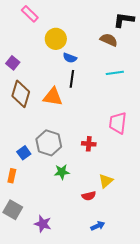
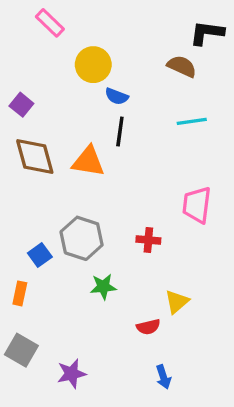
brown diamond: (21, 94) -> (35, 156), turned -32
purple star: (43, 224) -> (72, 374), turned -30
blue arrow: (98, 226) -> (163, 377), turned 96

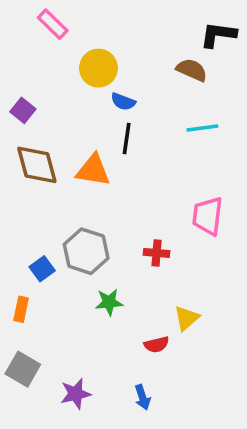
blue arrow: (163, 377) -> (142, 397), moved

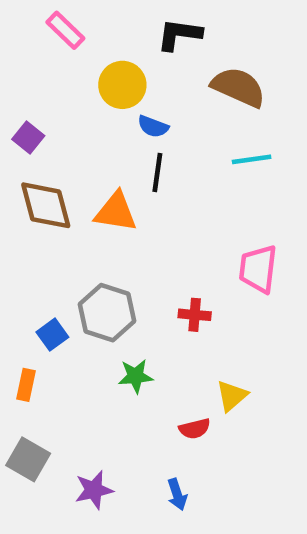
black L-shape: (218, 35) -> (179, 35), moved
brown semicircle: (192, 70) -> (238, 87), size x1.4

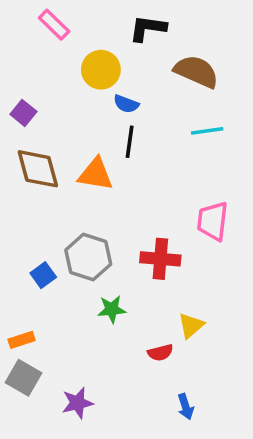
red cross: (195, 315) -> (160, 259), size x1.5
orange rectangle: (26, 385) -> (22, 340), moved, turned 60
blue arrow: (177, 494) -> (186, 407), moved

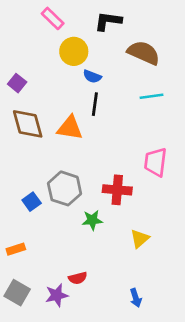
pink rectangle: (54, 25) -> (53, 18), moved
green star: (112, 309) -> (92, 220), moved
red semicircle: (160, 353) -> (78, 278), moved
gray square: (23, 378) -> (17, 293), moved

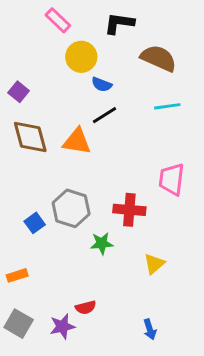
black line: (95, 104) -> (105, 115), turned 50

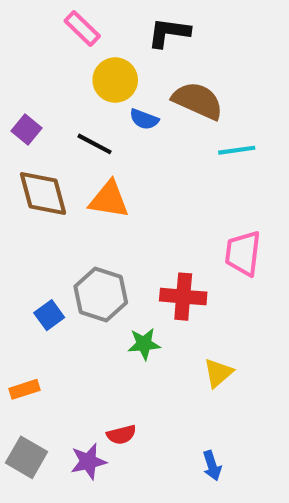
brown semicircle: (159, 58) -> (198, 101), moved
black line: (105, 115) -> (95, 144), moved, turned 60

